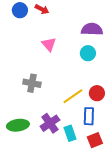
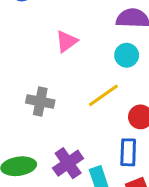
pink triangle: (49, 44) -> (66, 41), turned 35
yellow line: (73, 96) -> (103, 95), moved

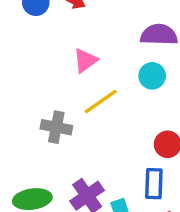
yellow line: (103, 95) -> (101, 102), moved

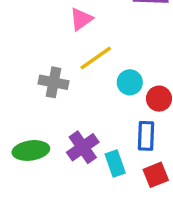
cyan circle: (152, 76) -> (130, 82), moved

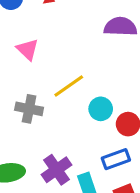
pink triangle: (81, 19) -> (28, 49), moved, turned -40
blue rectangle: (146, 136) -> (116, 159), turned 68

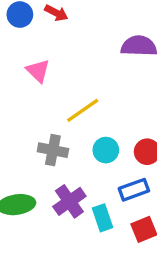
gray cross: (29, 109) -> (53, 150), moved
cyan circle: (101, 109) -> (106, 150), moved

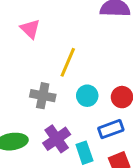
yellow line: (83, 110) -> (68, 62), turned -32

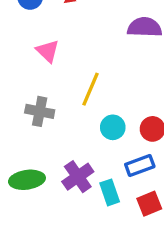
gray cross: (43, 96) -> (40, 111), moved

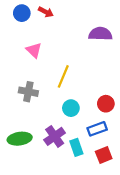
cyan circle: (113, 127) -> (71, 108), moved

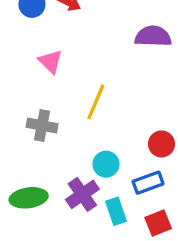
cyan circle: (71, 108) -> (106, 164), moved

